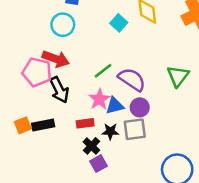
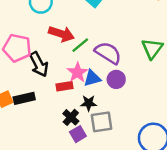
red arrow: (56, 59) -> (61, 34), moved
red rectangle: (85, 123) -> (65, 86), moved
gray square: (135, 129) -> (101, 122), moved

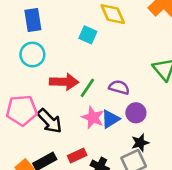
purple semicircle: (108, 53) -> (119, 87), size x0.7
red rectangle: (65, 86) -> (77, 156), moved
black star: (89, 103) -> (140, 143), moved

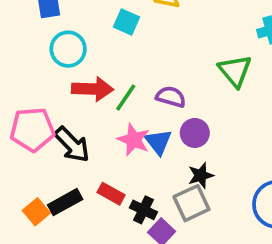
cyan circle: (32, 55) -> (68, 49), moved
blue triangle: (110, 119) -> (158, 142), turned -36
red rectangle: (77, 156) -> (111, 194), turned 54

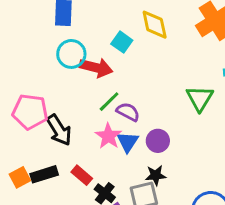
red arrow: (93, 89) -> (96, 68), moved
purple semicircle: (171, 97) -> (128, 112), moved

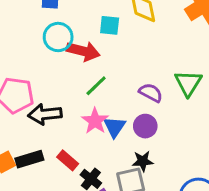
cyan square: (122, 42) -> (110, 25), turned -30
purple semicircle: (128, 112) -> (151, 93), moved
black arrow: (59, 130) -> (45, 114), turned 116

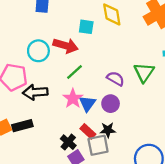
cyan circle: (58, 37) -> (38, 51), moved
red rectangle: (68, 160) -> (88, 131), moved

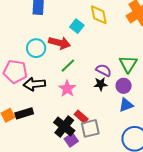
cyan square: (86, 27) -> (77, 26), turned 32
blue triangle: (87, 104) -> (126, 105), moved, turned 35
purple circle: (111, 104) -> (124, 86), moved
black star: (108, 130) -> (101, 84), moved
black cross: (68, 142) -> (64, 126), size x1.5

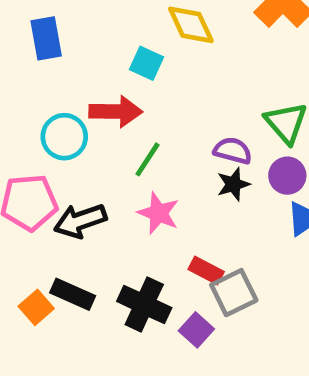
black rectangle: (24, 113) -> (73, 294), turned 54
black cross: (64, 126) -> (144, 305), moved

